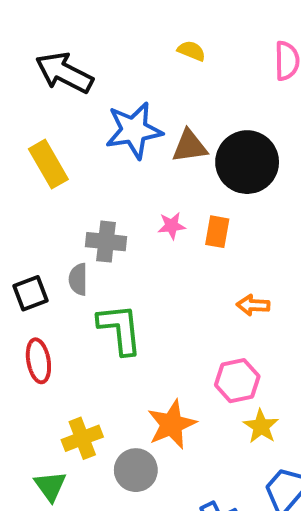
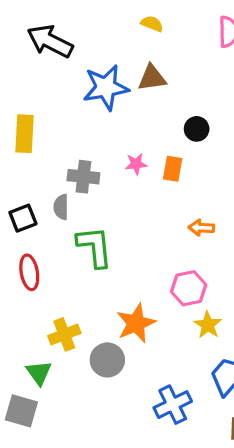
brown triangle: (189, 146) -> (152, 78), moved
black circle: (247, 162) -> (197, 129), moved, size x0.5
yellow rectangle: (48, 164) -> (24, 134), moved, turned 33

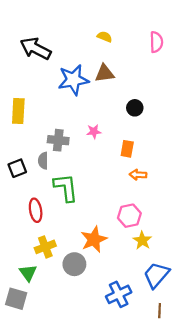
orange rectangle: (173, 169) -> (127, 149), moved
red ellipse: (29, 272) -> (36, 210), moved

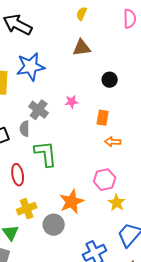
yellow semicircle: (105, 37) -> (82, 14), turned -88
blue star: (73, 80) -> (31, 67), moved
gray cross: (58, 140) -> (39, 110), turned 30

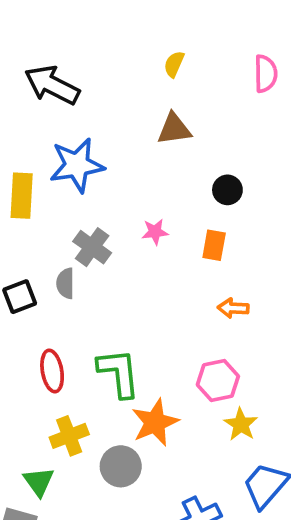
orange rectangle: (103, 118) -> (214, 245), moved
green L-shape: (46, 154) -> (119, 373), moved

